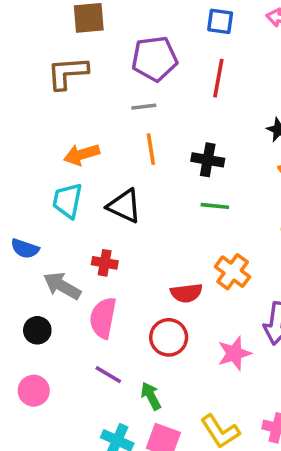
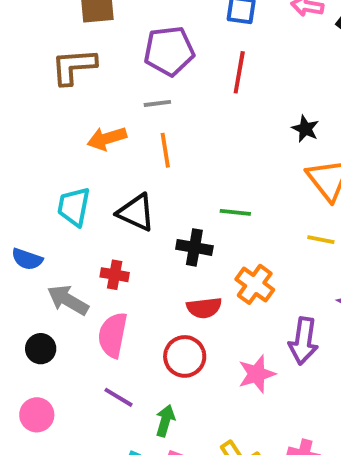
orange arrow: (82, 155) -> (107, 138), moved
black cross: (208, 160) -> (194, 247), moved
green arrow: (151, 396) -> (165, 421), turned 44

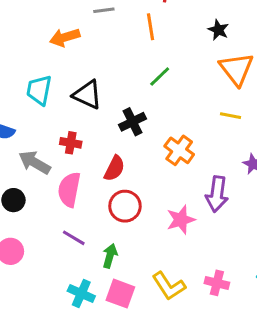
orange line: (165, 150) -> (151, 27), moved
green line: (235, 212) -> (160, 77), moved, turned -50
black cross: (194, 247) -> (133, 122), turned -36
red semicircle: (204, 308) -> (114, 168), moved, turned -56

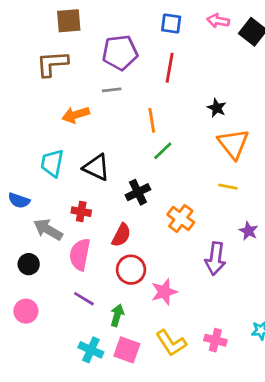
orange line: (151, 27) -> (152, 120), moved
pink star: (181, 220) -> (164, 292), moved

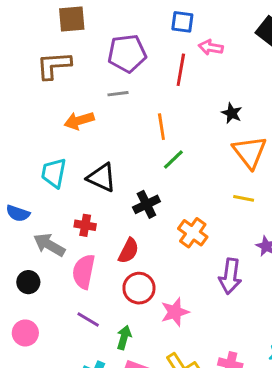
pink arrow: (218, 21) -> (211, 47), moved

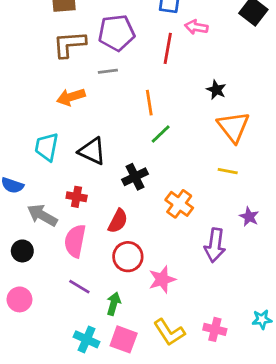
brown L-shape: (54, 65) -> (69, 44), moved

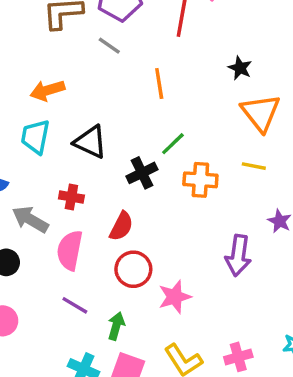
gray line: (108, 71) -> (109, 46), turned 42
orange arrow: (71, 97) -> (47, 90), moved
green line: (161, 134) -> (173, 144), moved
orange cross: (179, 204) -> (200, 180), moved, turned -32
pink cross: (215, 329) -> (238, 357), turned -30

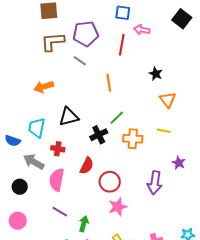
orange triangle: (261, 113) -> (168, 100), size x0.7
cyan trapezoid: (35, 137) -> (37, 128), moved
black triangle: (90, 142) -> (69, 117), turned -40
red circle: (133, 269) -> (110, 182), moved

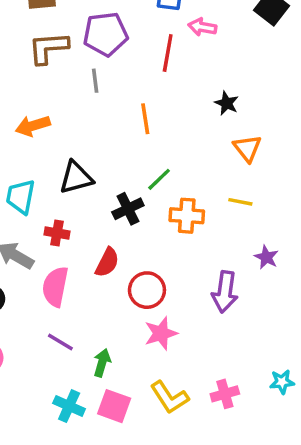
gray line: (80, 61) -> (95, 81), turned 48

